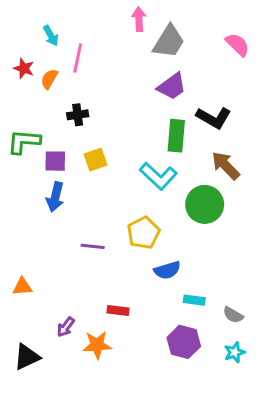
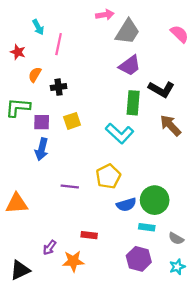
pink arrow: (139, 19) -> (105, 15), turned 84
orange semicircle: (49, 79) -> (35, 75), moved
green circle: (205, 204) -> (155, 200), moved
orange triangle: (22, 287) -> (17, 203), moved, size x1.5

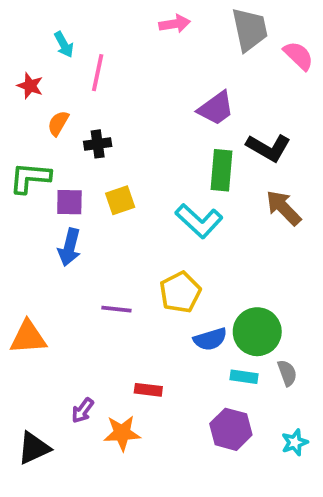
gray trapezoid: (127, 32) -> (250, 29), moved, turned -44
gray semicircle: (176, 239) -> (287, 373), moved, turned -140

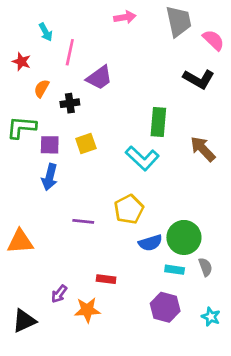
purple trapezoid: (216, 108) -> (99, 78), moved
black L-shape: (268, 148) -> (199, 79), moved
cyan star: (295, 442) -> (211, 317), turned -30

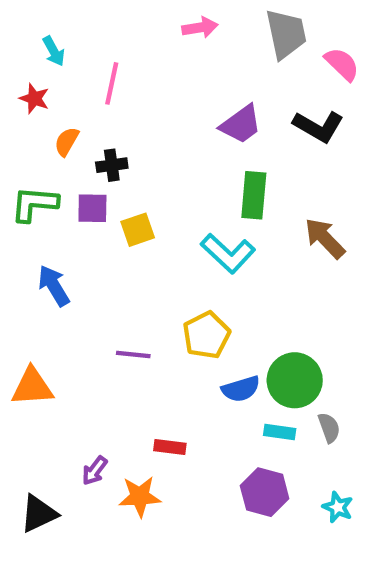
cyan arrow: (46, 32) -> (54, 51), moved
purple trapezoid: (99, 78) -> (241, 124), moved
purple square: (50, 145) -> (92, 208), moved
blue arrow: (50, 177) -> (54, 286), moved, turned 135

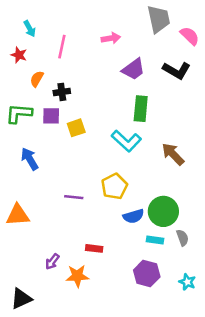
pink arrow: (200, 28) -> (111, 38), moved
brown arrow: (325, 238) -> (173, 154), moved
black triangle: (39, 514) -> (21, 299), moved

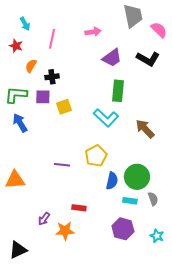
blue arrow: (30, 159) -> (20, 123), moved
blue semicircle: (134, 216) -> (112, 181), turned -60

